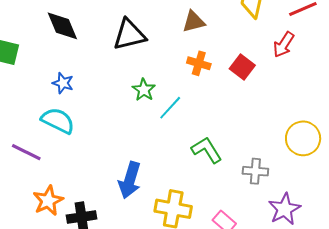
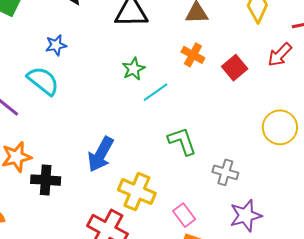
blue star: (63, 83) -> (56, 45), turned 30
yellow circle: (303, 138) -> (280, 127), moved

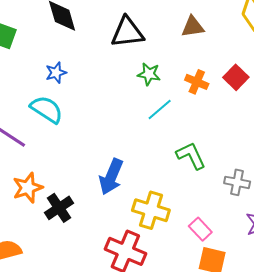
orange cross: (193, 55) -> (197, 82), moved
green star: (134, 69) -> (149, 74), moved, turned -30
black cross: (46, 180) -> (59, 208), turned -32

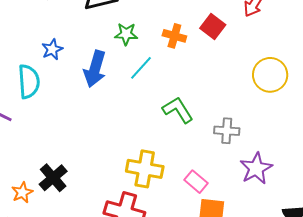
blue star: (56, 73) -> (52, 49), moved
cyan semicircle: (47, 109) -> (29, 81), turned 60
blue arrow: (111, 177) -> (95, 69), moved
orange star: (28, 188) -> (22, 192), moved, size x0.7

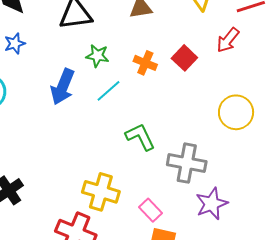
blue star: (52, 49) -> (15, 43), moved
gray cross: (227, 131) -> (187, 163), size x1.5

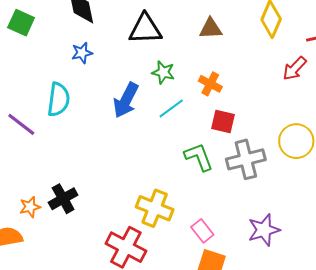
red square: (184, 58) -> (223, 122), moved, turned -35
gray cross: (187, 163) -> (246, 159), moved, turned -30

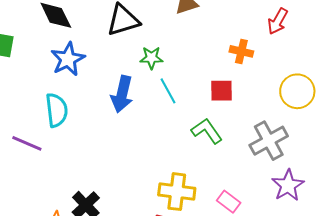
blue star: (82, 53) -> (68, 59), size x1.6
orange cross: (210, 84) -> (241, 51), moved
cyan line: (171, 108) -> (168, 91), turned -68
gray cross: (246, 159) -> (269, 141), moved

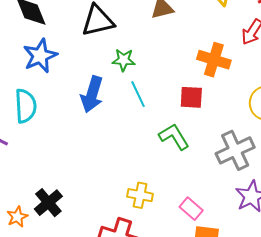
orange cross: (241, 51) -> (214, 60), size x1.4
yellow cross: (177, 192) -> (140, 195), size x0.7

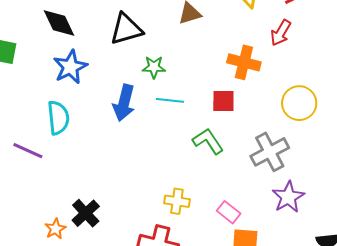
cyan line: (138, 94) -> (170, 100), turned -56

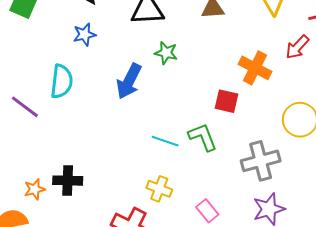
blue star: (70, 67) -> (84, 34), size x0.7
cyan line: (170, 100) -> (165, 141), moved
black cross: (86, 213) -> (68, 181), turned 32

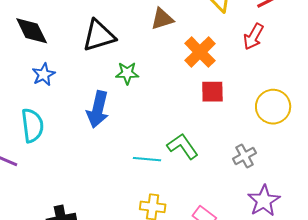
orange cross: (255, 68) -> (200, 52), moved, turned 32
red square: (226, 101) -> (212, 92), moved
gray cross: (261, 161) -> (244, 156), size x0.6

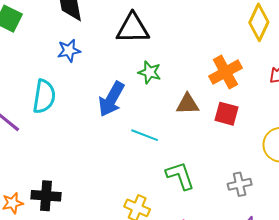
brown triangle: (162, 19) -> (187, 104), moved
green L-shape: (183, 146) -> (180, 176), moved
cyan line: (147, 159) -> (145, 135), moved

